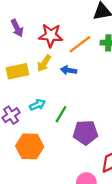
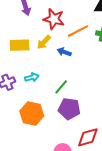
green line: (61, 114) -> (61, 87), moved
orange hexagon: (30, 146) -> (32, 113), moved

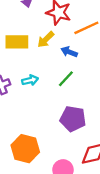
green line: (61, 87) -> (66, 79), moved
orange hexagon: (32, 113) -> (25, 149), moved

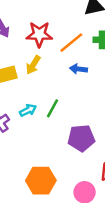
blue arrow: (69, 52) -> (78, 69), moved
green line: (66, 79) -> (53, 108), moved

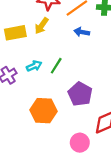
purple pentagon: (81, 138) -> (80, 94), turned 30
orange hexagon: (41, 181) -> (44, 111), moved

